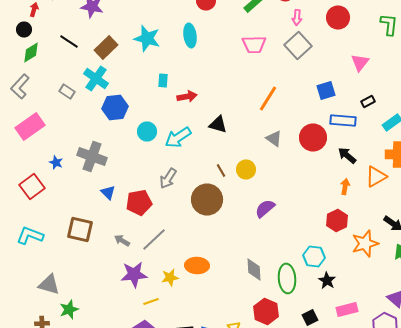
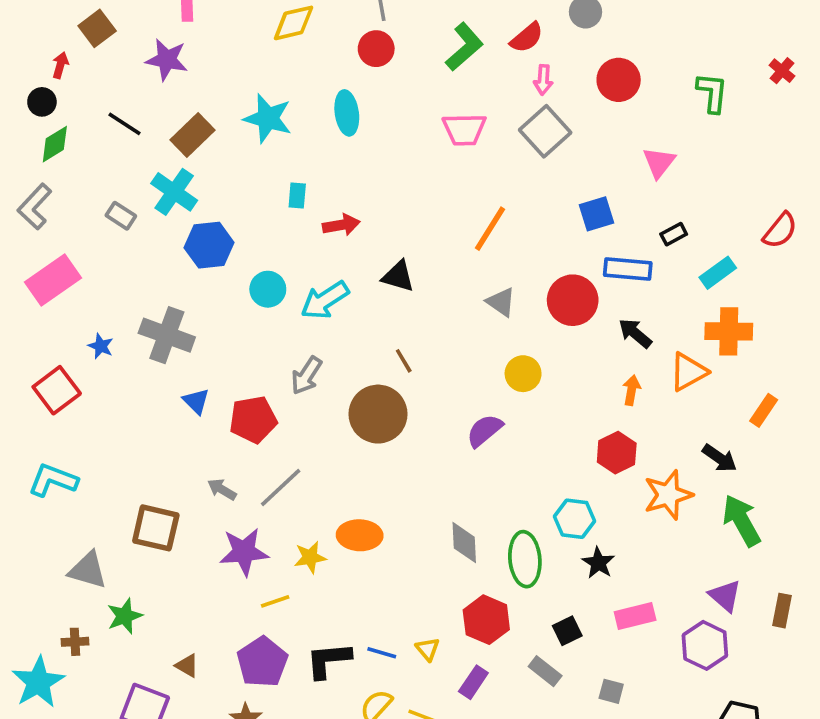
yellow circle: (246, 170) -> (523, 374), moved
brown square: (80, 230) -> (156, 528), moved

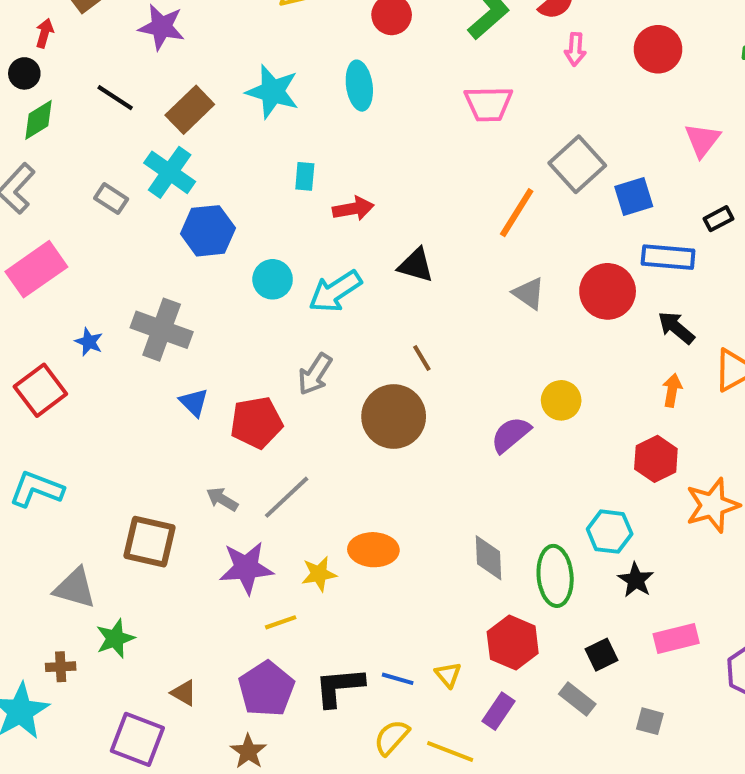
gray square: (545, 131) -> (577, 164), moved
yellow circle: (523, 374) -> (561, 400), moved

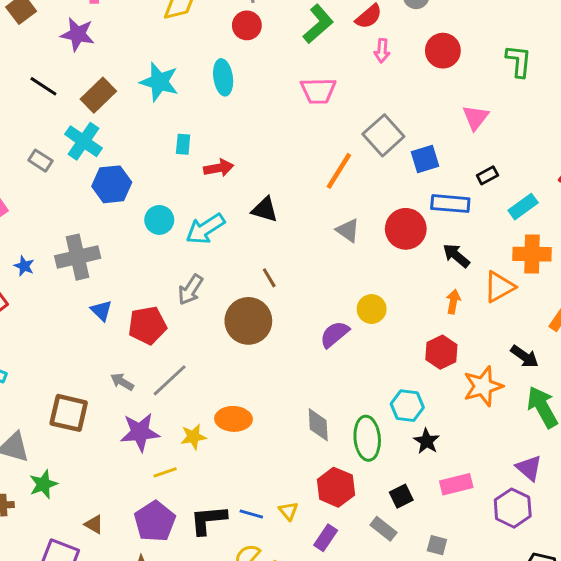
gray cross: (162, 330) -> (78, 257), turned -33

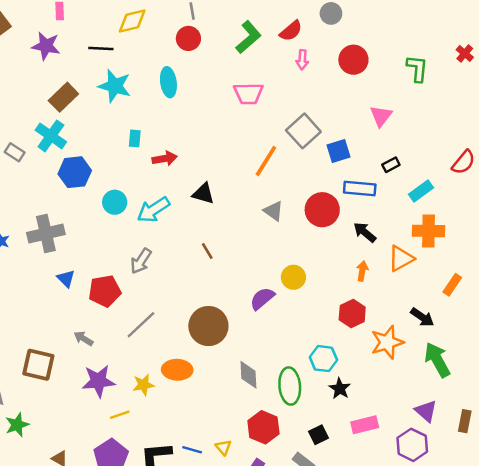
black line: (43, 86) -> (101, 48), moved, turned -30
brown circle: (248, 321) -> (208, 326), moved
gray line: (170, 380) -> (141, 325), moved

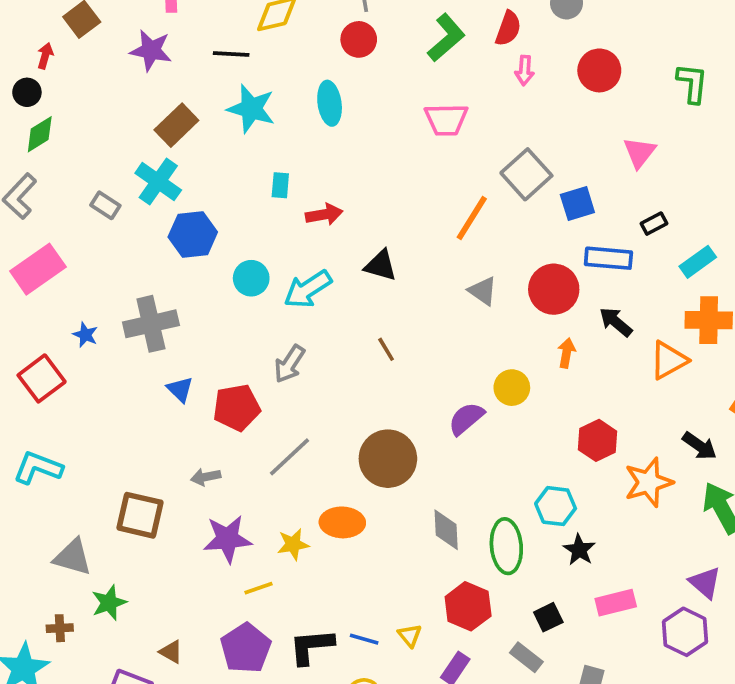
red semicircle: (291, 31) -> (508, 28), turned -30
orange arrow: (362, 271) -> (567, 353), moved
gray arrow: (83, 339) -> (206, 477), turned -42

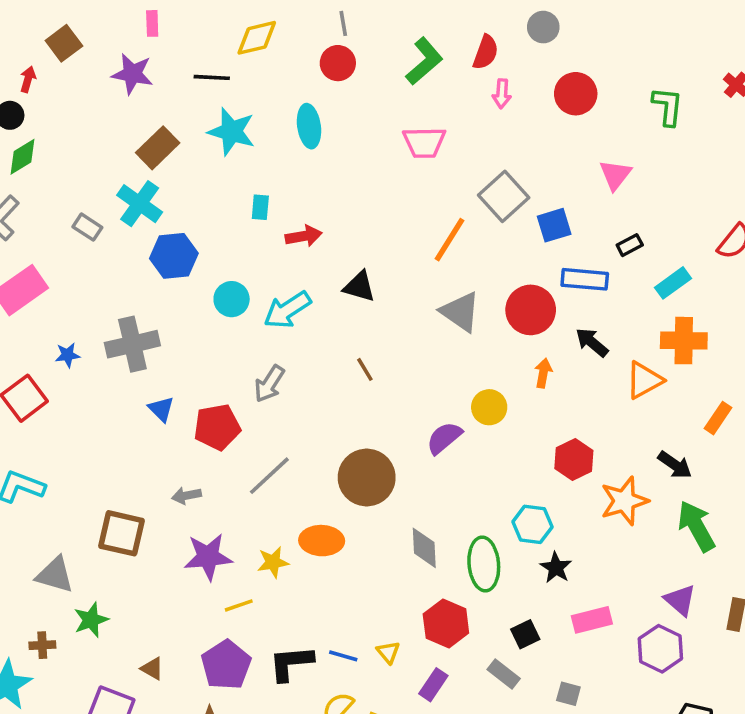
gray triangle: (483, 291) -> (460, 312), size x1.4
blue star: (85, 335) -> (68, 355), turned -30

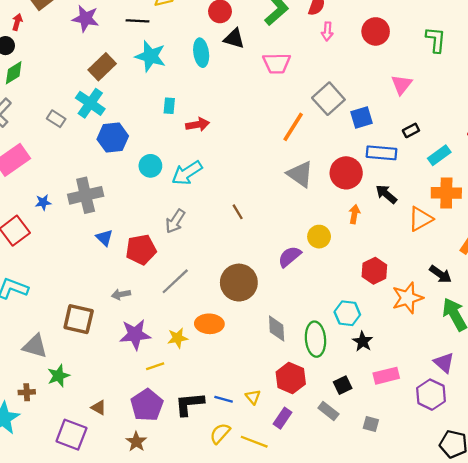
black triangle: (359, 287) -> (234, 39), moved

